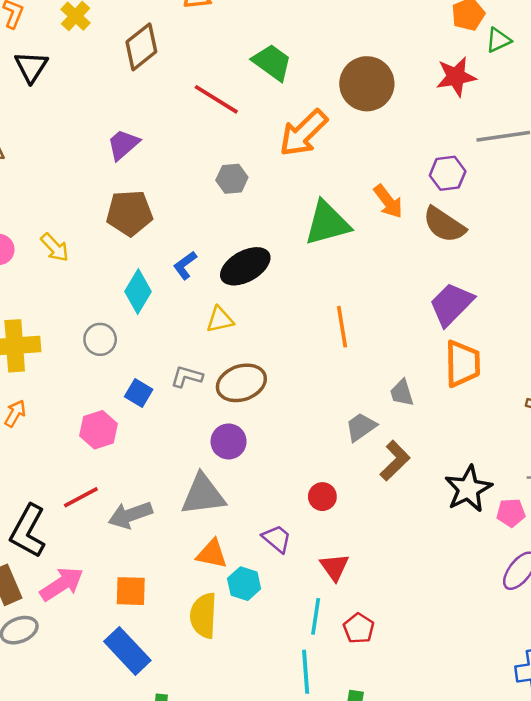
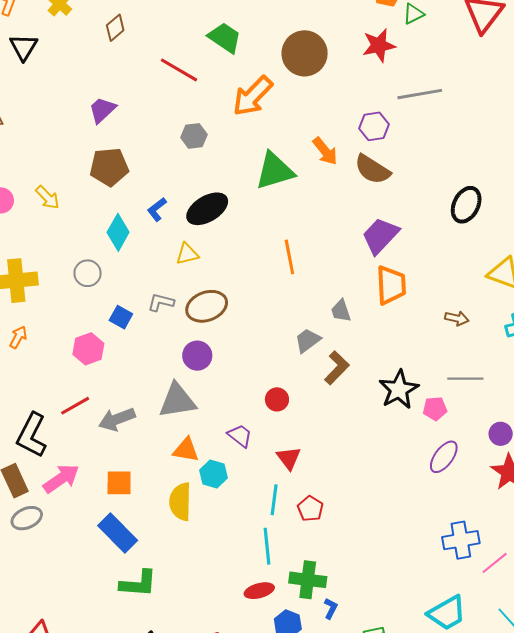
brown diamond: (141, 47) -> (115, 28), size x0.7

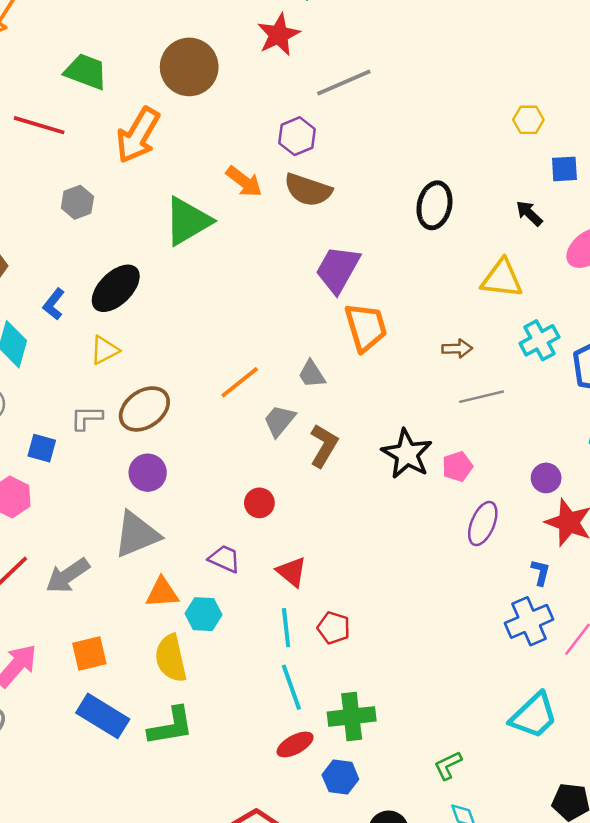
orange line: (289, 257) -> (240, 382), moved, turned 76
gray line: (465, 379) -> (481, 397), moved
green L-shape: (138, 584) -> (171, 726), moved
blue L-shape: (331, 608) -> (541, 572), moved

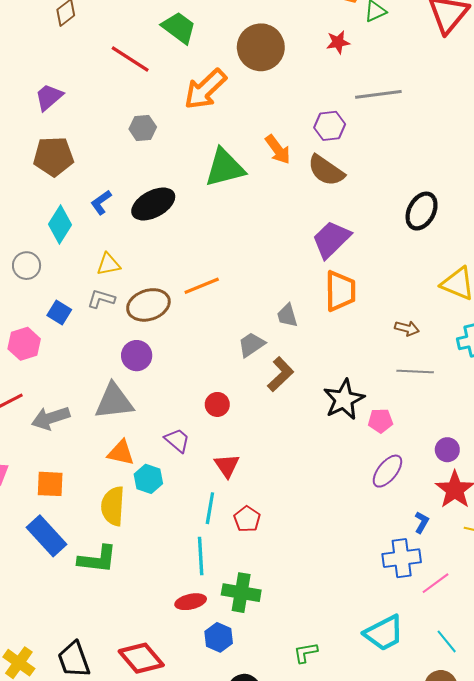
red star: (279, 35) -> (338, 42), size x0.7
yellow triangle: (105, 350) -> (108, 264), moved
orange line: (240, 382) -> (202, 286), moved

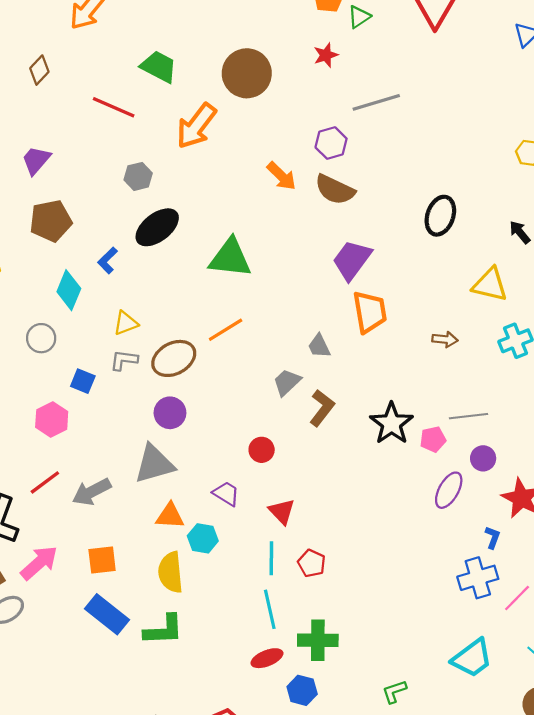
green triangle: (225, 168) -> (230, 258), moved, turned 30
black ellipse: (153, 204) -> (157, 227), moved
gray line: (415, 371) -> (469, 416), moved
purple circle: (447, 450) -> (483, 458), moved

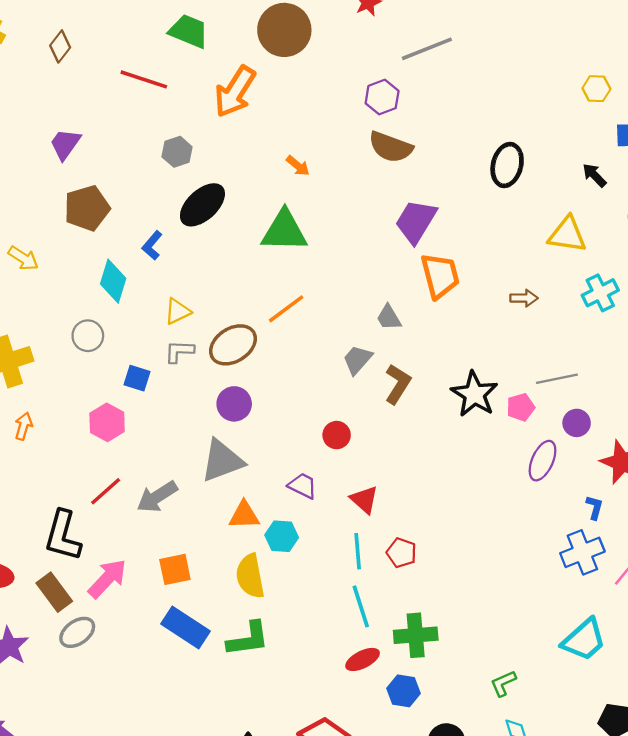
orange arrow: (281, 176) -> (298, 166), moved, size x0.7

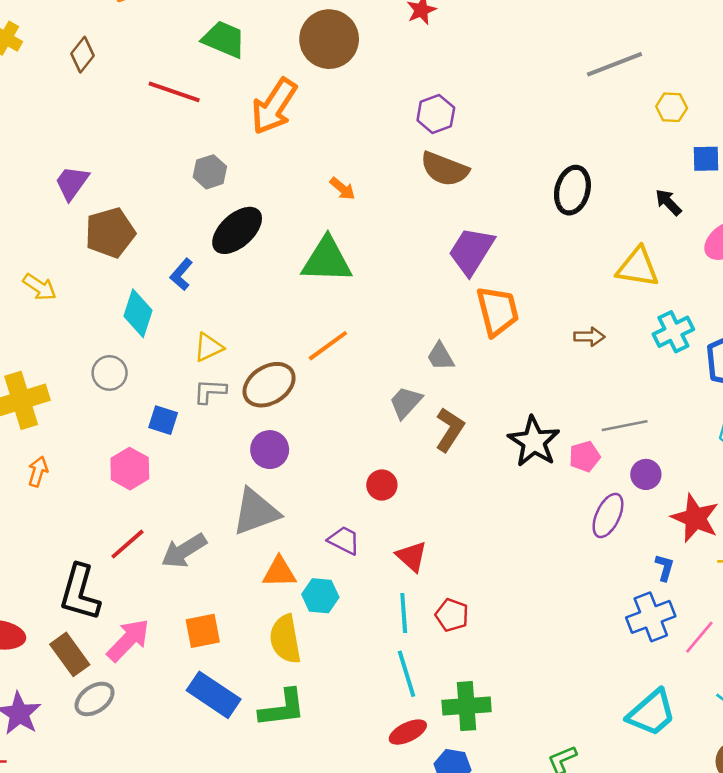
gray line: (427, 49) -> (614, 64), moved
purple trapezoid: (65, 144) -> (72, 183), moved

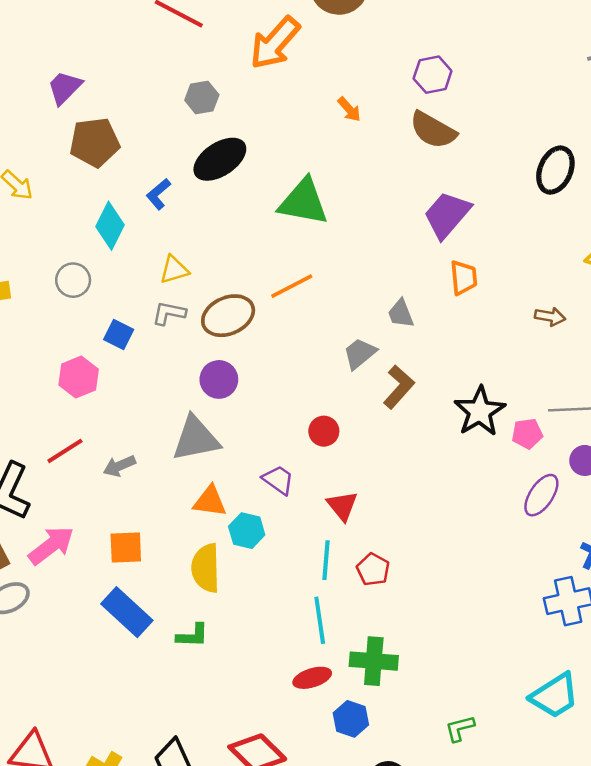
orange arrow: (342, 189) -> (349, 109), moved
orange trapezoid: (498, 311) -> (464, 278), size x0.7
gray arrow: (184, 551) -> (119, 466), size x0.7
green L-shape: (282, 708) -> (192, 635), size x0.7

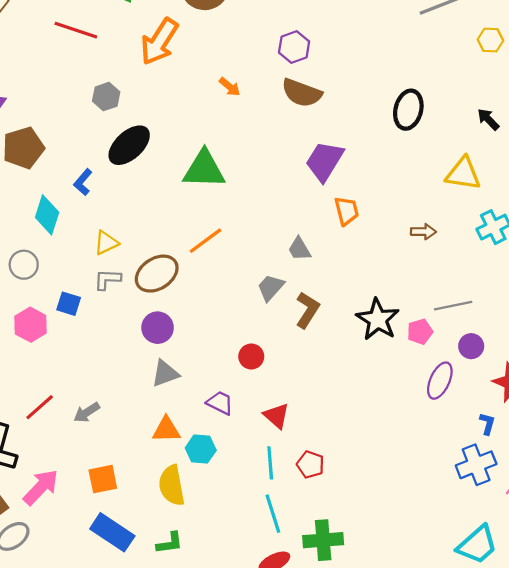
pink hexagon: (79, 377) -> (31, 325), moved
gray triangle: (196, 439) -> (165, 373), moved, size x0.7

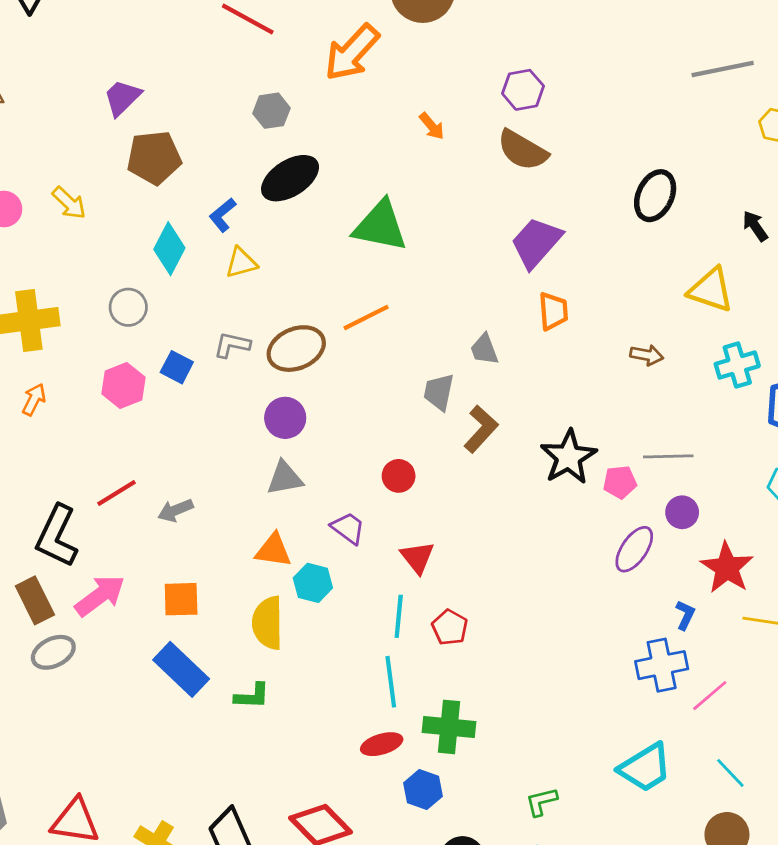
yellow triangle: (106, 243) -> (241, 263), moved
gray trapezoid: (271, 287) -> (439, 392), turned -40

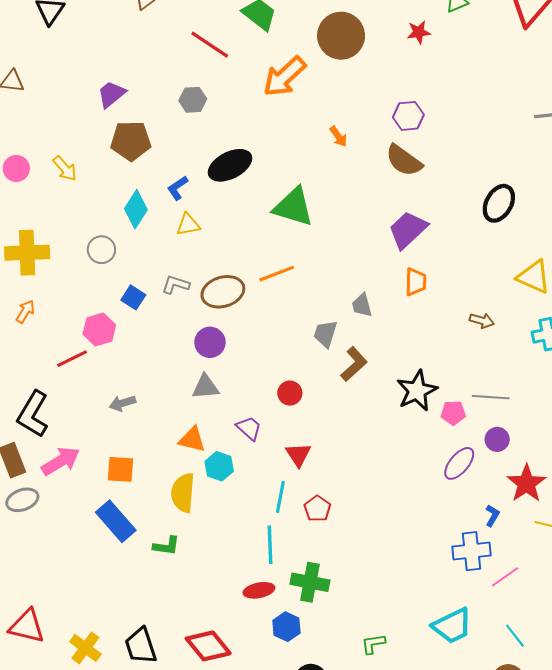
gray hexagon: (271, 111) -> (193, 100), moved
pink hexagon: (123, 385) -> (99, 330), moved
red line: (116, 493) -> (72, 359), moved

